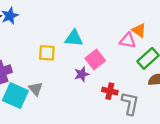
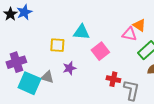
purple star: (82, 74) -> (69, 68), moved
gray triangle: (36, 89) -> (47, 77), turned -32

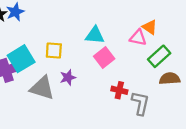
cyan triangle: (81, 32) -> (95, 35), moved
gray triangle: (47, 77) -> (42, 88), size x1.6
cyan square: (29, 83) -> (21, 59), moved, turned 35

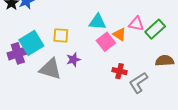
orange triangle: (150, 27) -> (120, 34), moved
green rectangle: (159, 56) -> (155, 29), moved
gray L-shape: (140, 103) -> (138, 83), turned -135

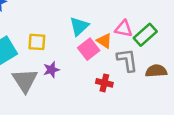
cyan triangle: (97, 22) -> (79, 26), turned -48
gray triangle: (50, 69) -> (25, 80), turned 40
gray L-shape: (138, 83) -> (127, 60), moved, turned 115

